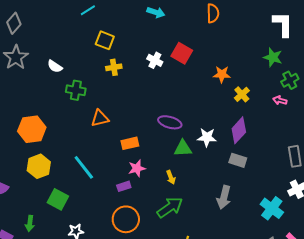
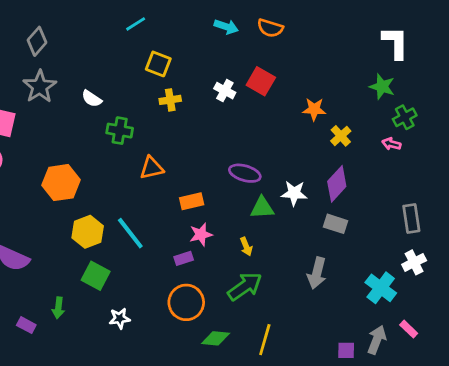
orange semicircle: (213, 13) -> (270, 28), moved, turned 108
yellow hexagon: (39, 166) -> (88, 232), moved

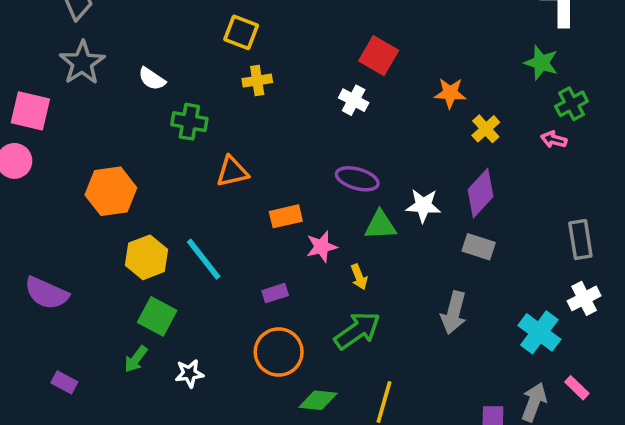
white cross: (225, 91) -> (354, 100), moved
pink star: (201, 234) -> (322, 247), moved
green arrow: (58, 308) -> (136, 359), moved, turned 30

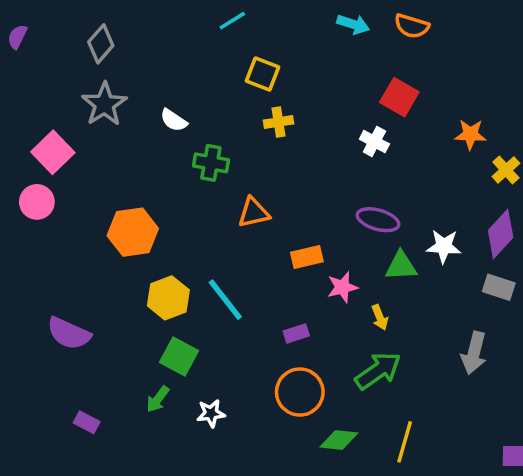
pink square: (30, 111) -> (53, 152), turned 33

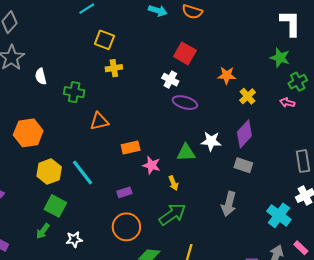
white semicircle: (174, 120) -> (41, 76), moved, turned 42
purple ellipse: (378, 220) -> (185, 103), moved
pink star: (342, 287) -> (151, 165), turned 30

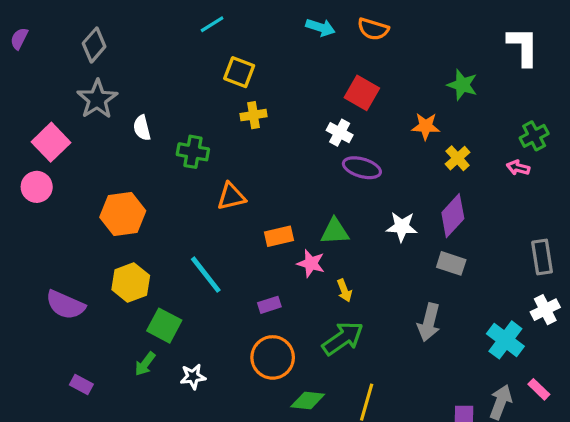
green star: (280, 58) -> (462, 85), moved
green triangle: (186, 153) -> (335, 232), moved
yellow hexagon: (49, 172) -> (131, 283), moved

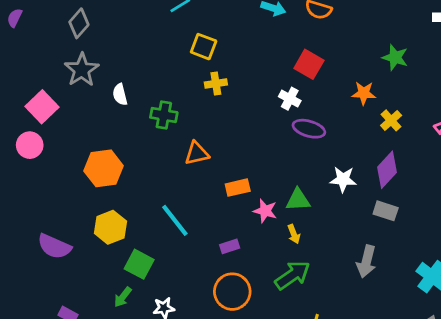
green triangle: (335, 232) -> (298, 200), moved

